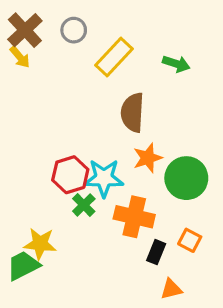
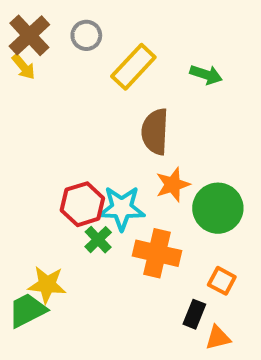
black rectangle: (156, 252) -> (194, 314), moved
orange triangle: (171, 289) -> (218, 338), moved

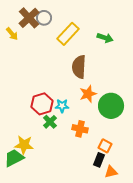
brown cross: (29, 35) -> (29, 18), moved
cyan star: (122, 208) -> (62, 106), size x0.6
orange cross: (157, 253) -> (80, 129), size x0.7
orange square: (222, 281) -> (105, 146), moved

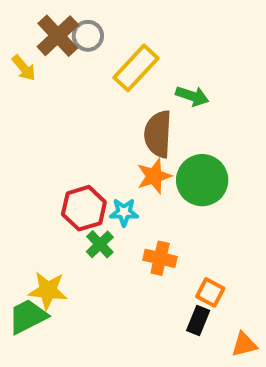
green arrow: (105, 38) -> (192, 96), moved
orange star: (88, 94) -> (154, 176), moved
green circle: (111, 106) -> (202, 180), moved
orange triangle: (111, 172) -> (244, 345), moved

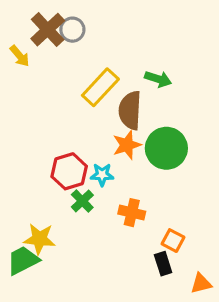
yellow rectangle: (136, 68) -> (100, 87), moved
black rectangle: (198, 320) -> (163, 264), turned -40

